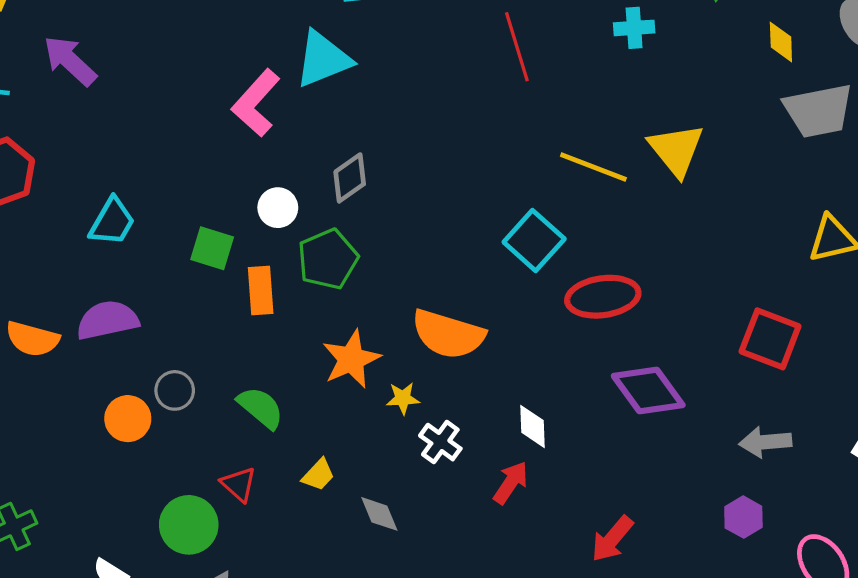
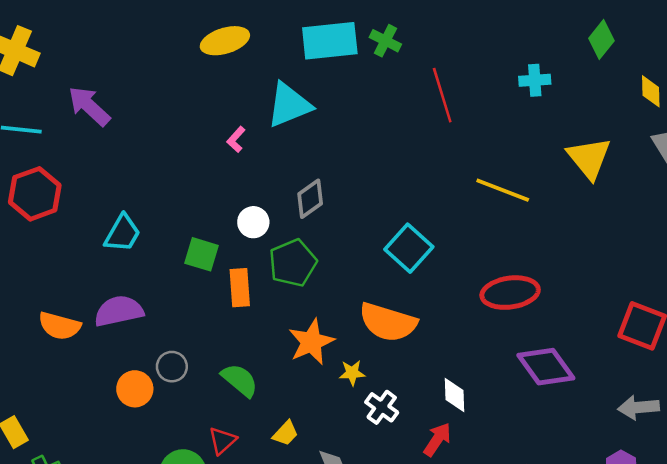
pink L-shape: (256, 103) -> (236, 139), size x0.5
yellow triangle: (676, 150) -> (589, 158), moved
cyan square: (534, 240) -> (409, 248), moved
red triangle: (239, 484) -> (222, 441), turned 36

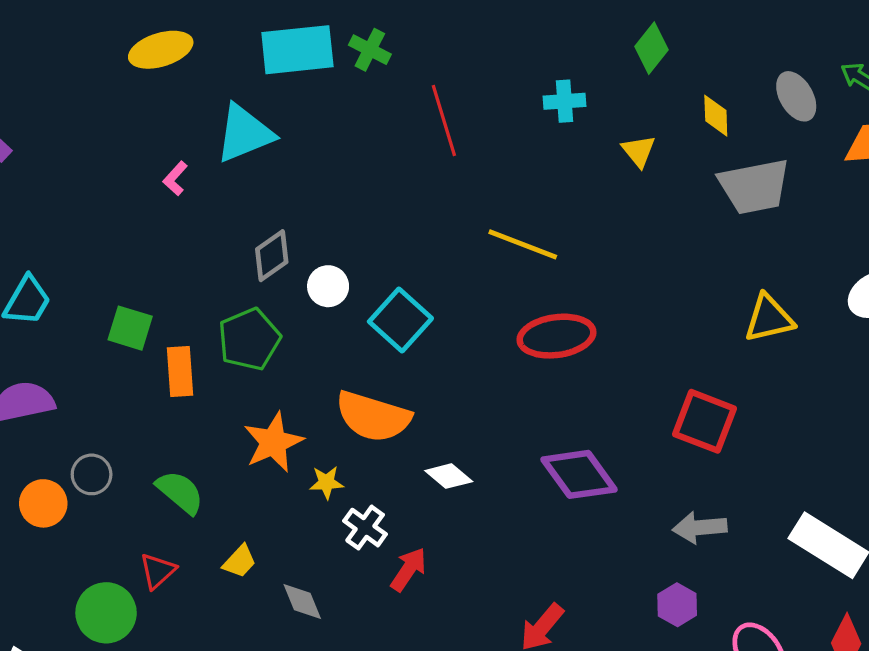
yellow triangle: (589, 158) -> (639, 151), moved, size x0.6
white circle: (253, 222) -> (328, 286), moved
red ellipse: (510, 293) -> (557, 336), moved
white diamond: (455, 395) -> (449, 476), moved, turned -48
red arrow: (437, 439) -> (408, 569), moved

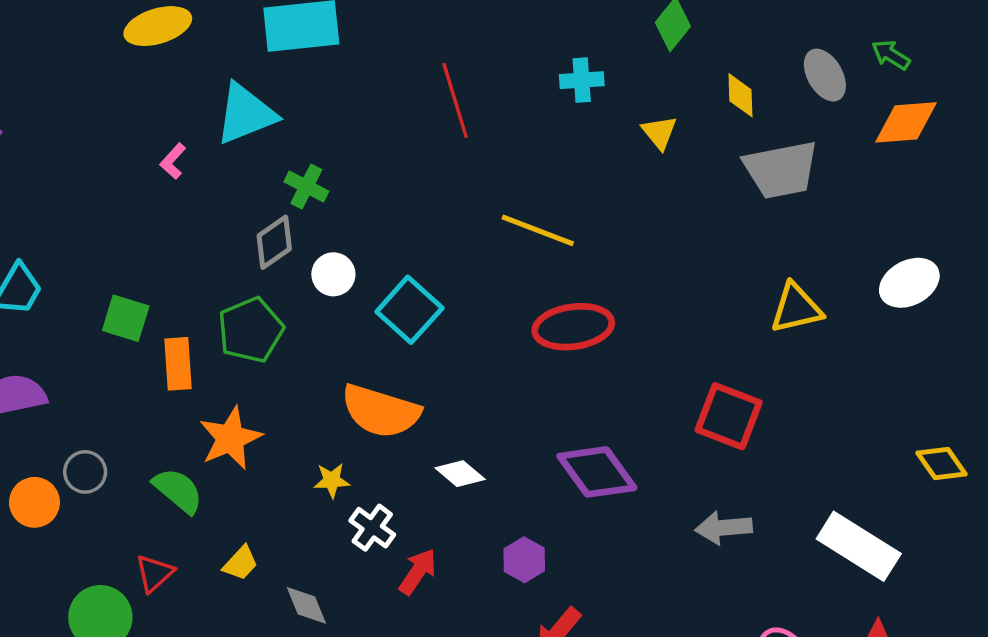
green cross: (370, 50) -> (306, 187), moved
orange star: (273, 442) -> (230, 438), moved
purple hexagon: (677, 605) -> (524, 560), moved

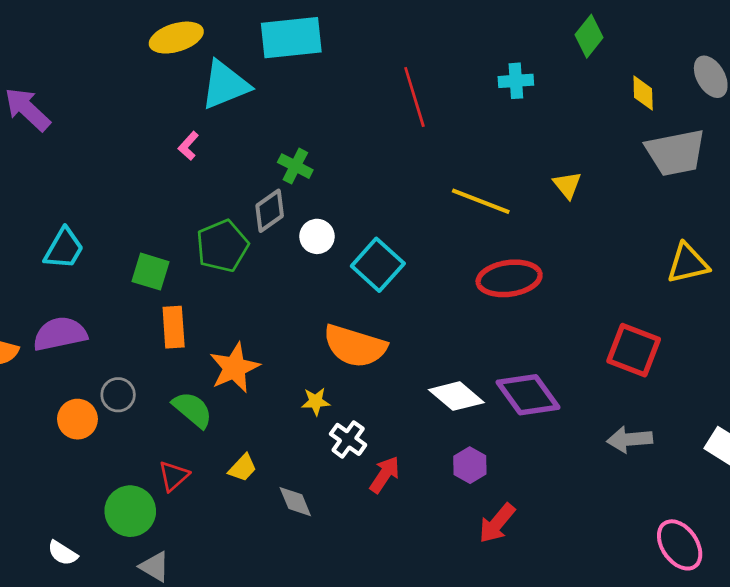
cyan triangle: (246, 114) -> (225, 85), moved
yellow triangle: (659, 132) -> (567, 185), moved
green pentagon: (251, 330) -> (222, 246), moved
orange rectangle: (178, 364) -> (174, 327), moved
white diamond: (460, 474) -> (456, 396), moved, size x1.4

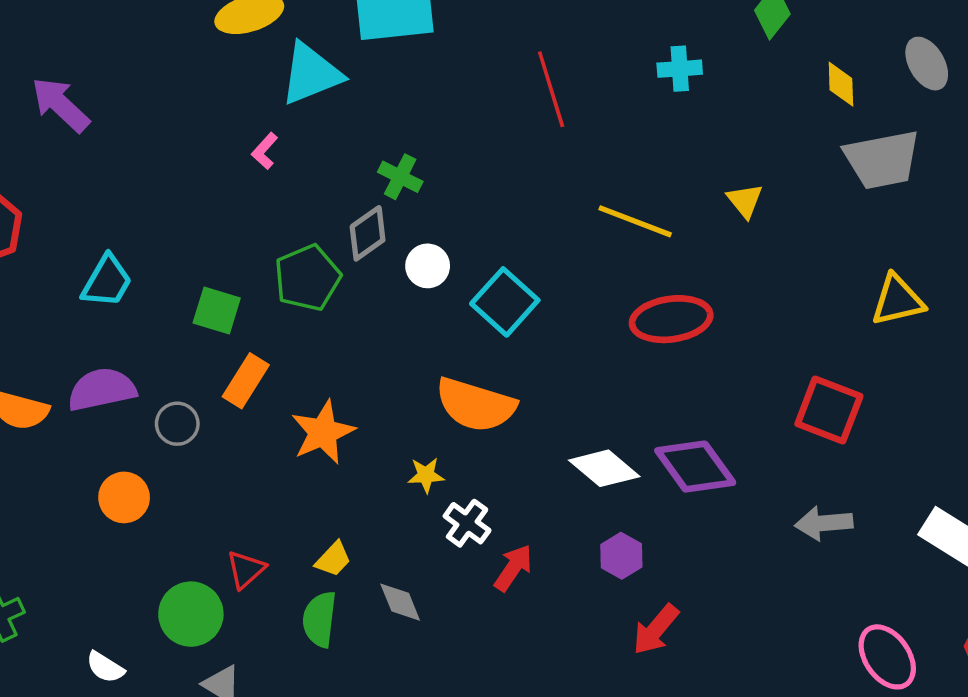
orange rectangle: (174, 327) -> (246, 381), turned 36
gray circle: (118, 395) -> (177, 424), moved
green semicircle: (192, 410) -> (320, 619), moved, turned -123

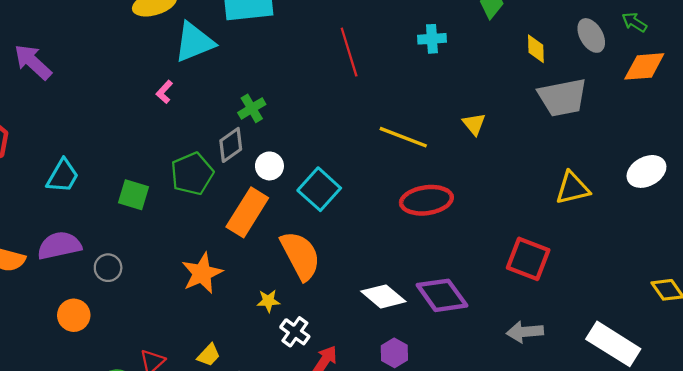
green cross: (400, 177) -> (252, 108), turned 32
orange rectangle: (246, 381) -> (247, 212), moved, size x1.4
orange semicircle: (476, 405) -> (300, 256), turned -135

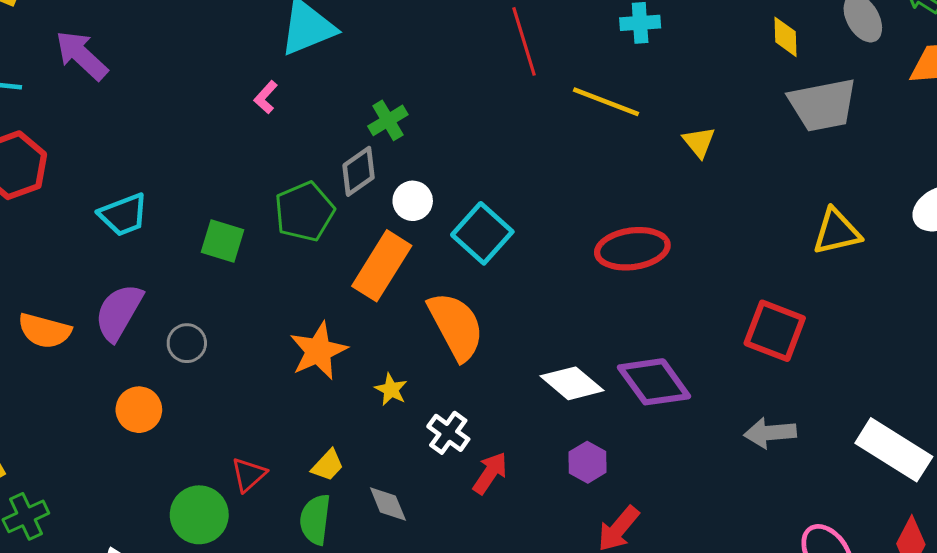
yellow line: (403, 137) -> (606, 102), moved
cyan trapezoid: (63, 176) -> (123, 215), turned 39
purple semicircle: (59, 246) -> (119, 312), turned -48
yellow star: (268, 301) -> (391, 390), moved, turned 30

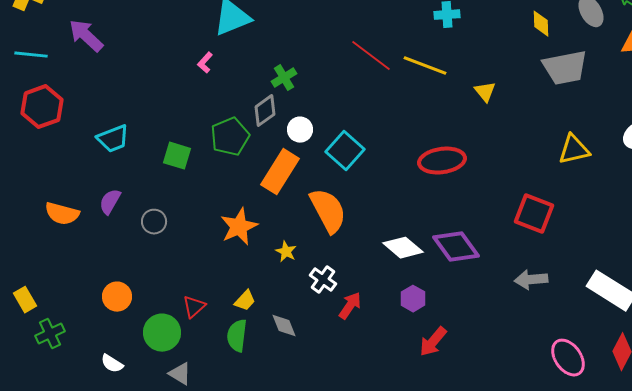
red line: (524, 41) -> (371, 56), moved, turned -36
purple semicircle: (119, 312) -> (110, 202), size x0.7
orange circle: (139, 410) -> (117, 297), moved

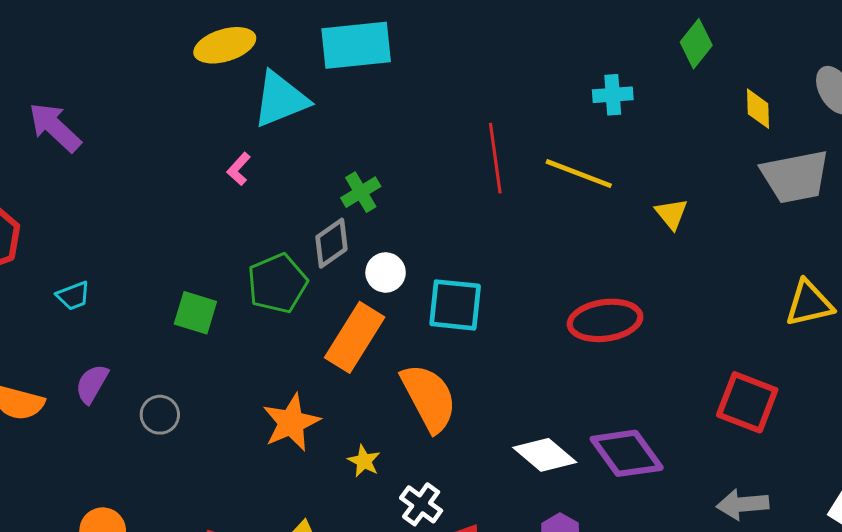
red line: (371, 56) -> (495, 158), turned 45
cyan trapezoid: (113, 139) -> (73, 296), moved, size x0.7
cyan square: (345, 151) -> (455, 305), turned -36

